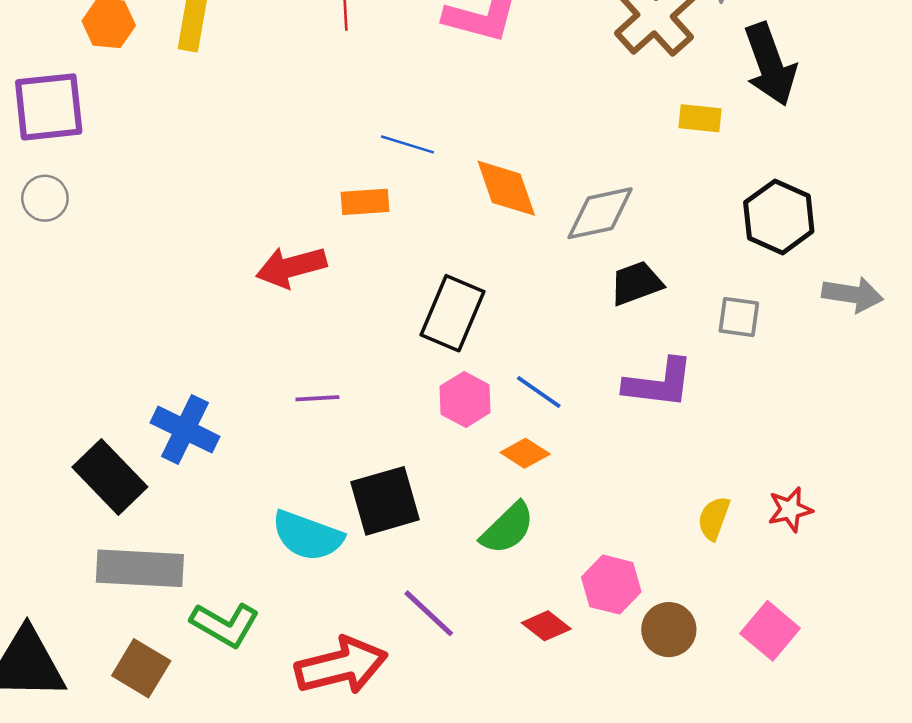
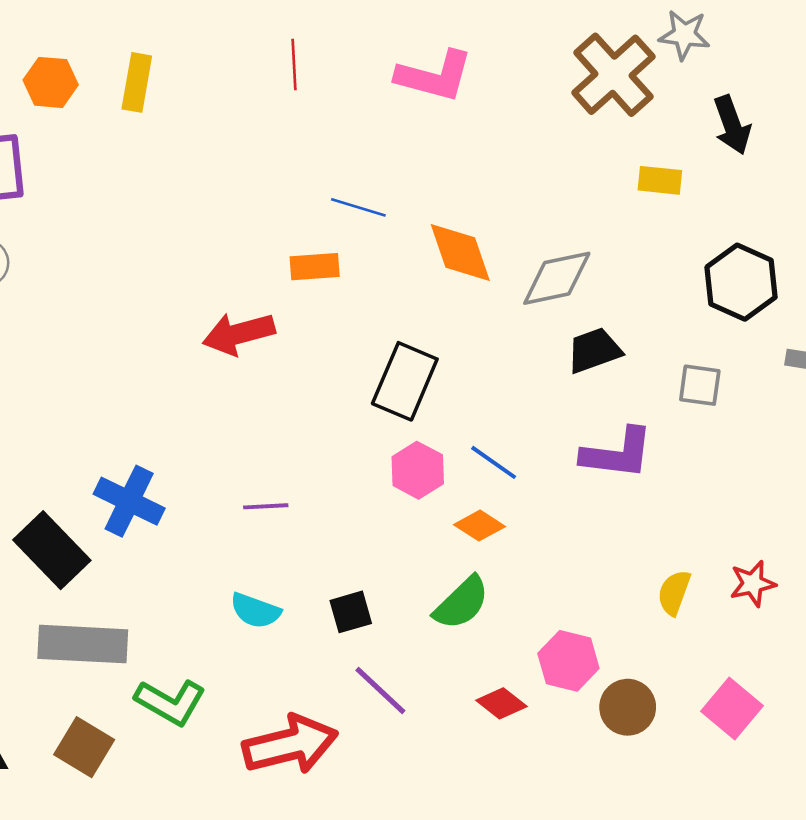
black arrow: (770, 64) -> (732, 125), size x0.7
purple line: (317, 398) -> (266, 506), moved
black square: (385, 501) -> (351, 612), moved, size x0.6
cyan semicircle: (307, 536) -> (255, 611), size x0.7

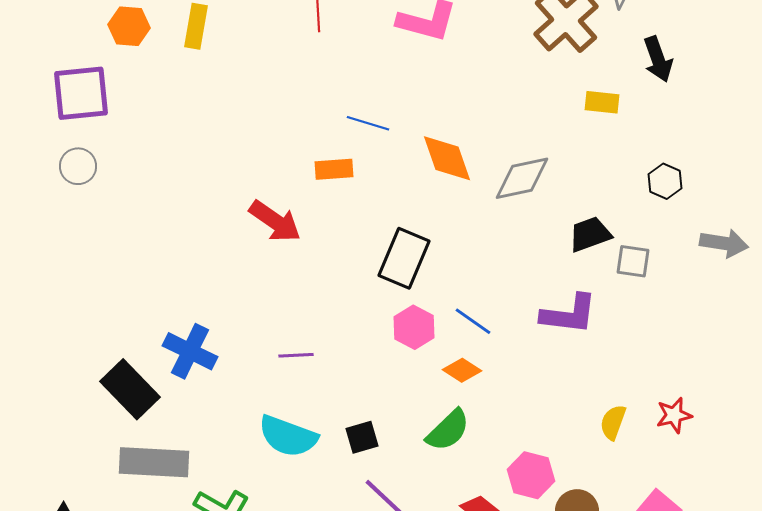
black hexagon: (741, 282) -> (665, 181), size x0.6
red arrow: (239, 334) -> (275, 221), turned -130
black trapezoid: (594, 350) -> (590, 234), moved
cyan semicircle: (255, 611) -> (288, 436), size x1.5

